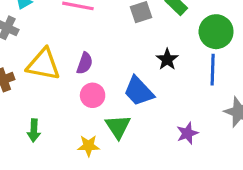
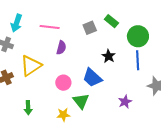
purple semicircle: (85, 63) -> (61, 48), moved
yellow triangle: (43, 64) -> (31, 66), turned -40

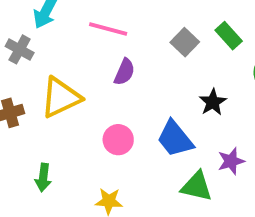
gray square: (90, 28) -> (185, 42), turned -32
green triangle: (81, 101) -> (197, 186), moved, turned -48
purple star: (125, 102) -> (231, 161), moved

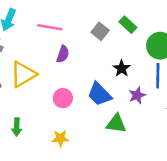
purple star: (231, 161) -> (137, 95), moved

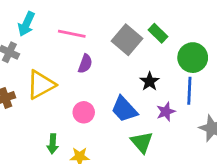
gray square: (100, 31) -> (127, 40), size x1.5
green triangle: (116, 124) -> (142, 142), turned 40
green arrow: (17, 127) -> (53, 144), moved

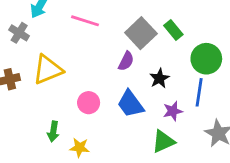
purple semicircle: (85, 64) -> (126, 61), moved
green triangle: (142, 142) -> (163, 141), moved, turned 40

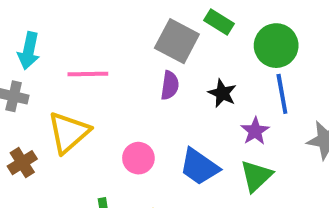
pink line: (85, 21) -> (88, 74), moved
blue trapezoid: (130, 104) -> (199, 167), moved

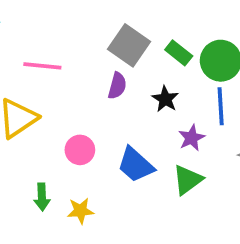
green rectangle: (219, 22) -> (179, 53), moved

